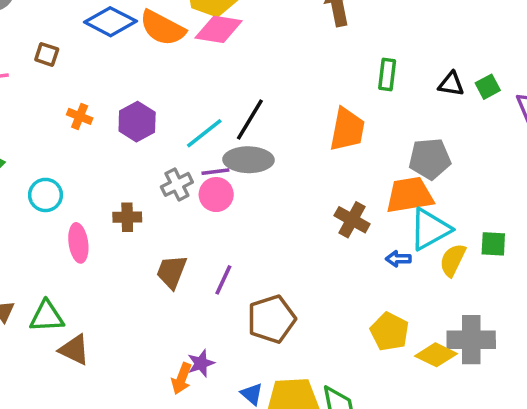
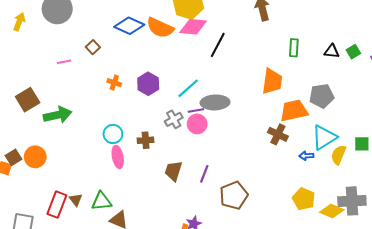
brown square: (47, 54) -> (93, 47), turned 32
black line: (250, 119) -> (218, 45), moved
cyan circle: (45, 195) -> (113, 134), moved
orange trapezoid: (410, 195) -> (294, 111), moved

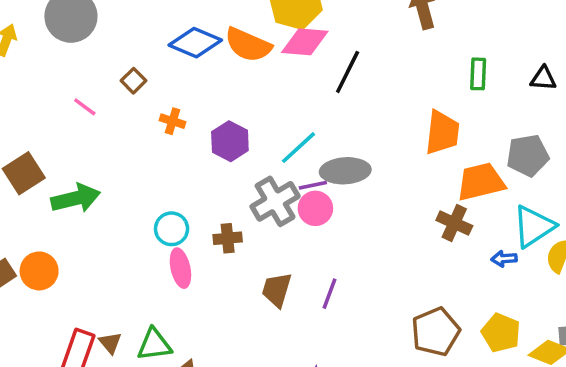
pink line: (64, 62) -> (85, 107), turned 48
orange cross: (114, 83) -> (172, 121), moved
gray cross: (174, 119) -> (275, 201), size x1.5
brown pentagon: (234, 195) -> (436, 332), moved

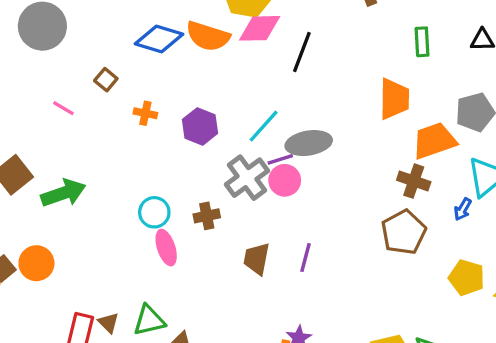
blue arrow: (504, 259) -> (463, 209), turned -50
brown pentagon: (436, 332) -> (404, 232), moved

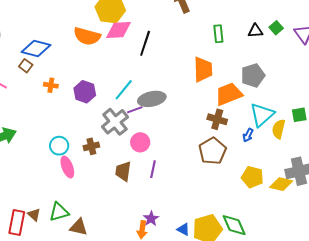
blue diamond: (159, 39) -> (36, 49), moved
pink circle: (285, 180) -> (140, 142), moved

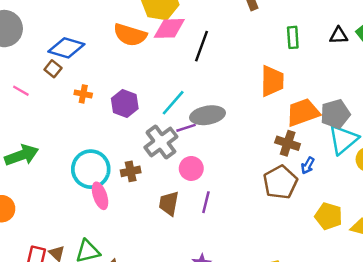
gray pentagon: (253, 75) -> (335, 114), moved
blue arrow: (248, 135) -> (308, 165), moved
cyan circle: (59, 146) -> (91, 169), size x1.6

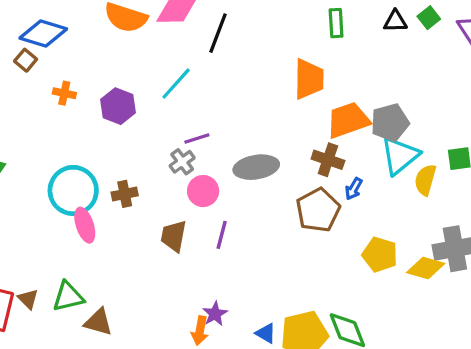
cyan line: (173, 103) -> (176, 84), moved
gray ellipse: (207, 115) -> (256, 167), moved
gray cross: (161, 142) -> (182, 162), moved, size x0.6

